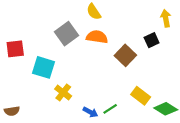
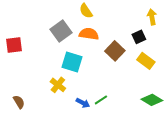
cyan square: (44, 67) -> (72, 62), moved
yellow rectangle: (141, 96) -> (146, 61), moved
brown semicircle: (12, 111) -> (19, 102), moved, turned -112

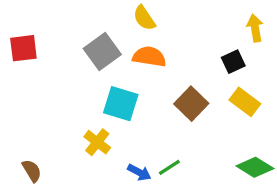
red square: (14, 45) -> (23, 48), moved
brown square: (115, 51) -> (191, 104), moved

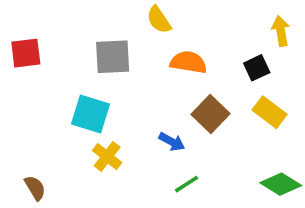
gray square: (102, 52) -> (113, 57), turned 33
orange semicircle: (149, 57) -> (188, 62), moved
cyan square: (121, 104) -> (90, 114), moved
blue arrow: (139, 172) -> (172, 142), moved

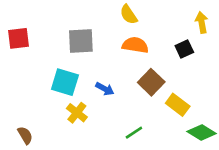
yellow semicircle: (159, 20) -> (129, 15), moved
yellow rectangle: (270, 112) -> (178, 105), moved
blue arrow: (172, 142) -> (105, 89), moved

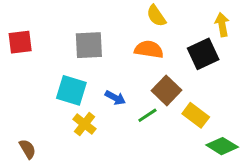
yellow semicircle: (129, 15) -> (156, 16), moved
black square: (184, 49) -> (203, 54), size x1.5
green line: (134, 133) -> (147, 115), moved

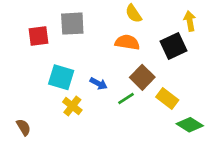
red square: (20, 42) -> (39, 36), moved
gray square: (89, 45) -> (72, 24), moved

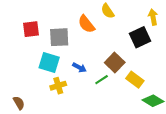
gray square: (72, 24) -> (59, 37), moved
orange semicircle: (127, 42) -> (86, 24), moved, turned -138
yellow cross: (72, 106) -> (58, 86), turned 35

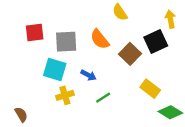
orange semicircle: (86, 24) -> (100, 39), moved
brown square: (115, 62) -> (130, 54), moved
green line: (102, 80) -> (103, 98), moved

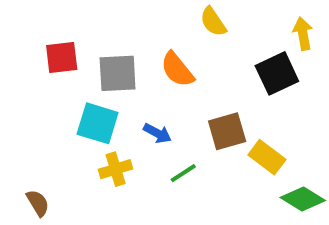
brown square: (130, 54) -> (227, 131), moved, turned 30

